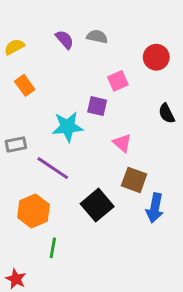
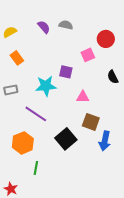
pink square: (118, 81) -> (88, 55), moved
pink triangle: (122, 143) -> (83, 97), turned -40
gray rectangle: (16, 144) -> (11, 90), moved

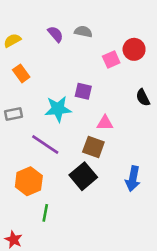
pink square: (88, 55) -> (111, 59), moved
brown square: (91, 122) -> (93, 147), moved

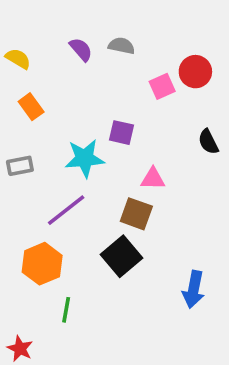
yellow semicircle: (12, 40) -> (18, 59), turned 60
purple line: (45, 144) -> (66, 210), turned -72
blue arrow: (133, 179) -> (194, 290), moved

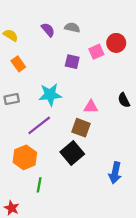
purple square: (122, 133) -> (72, 62), moved
black semicircle: (208, 142) -> (124, 100), moved

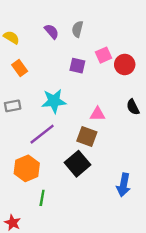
gray semicircle: (72, 28) -> (77, 29), turned -88
red circle: (116, 43) -> (125, 65), moved

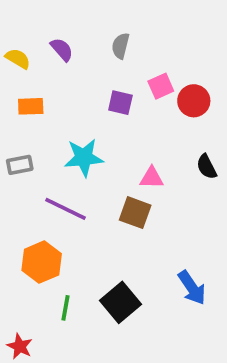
purple semicircle: (52, 31) -> (62, 49), moved
orange rectangle: (20, 68) -> (31, 106), turned -56
purple line: (42, 134) -> (65, 209), turned 64
black square: (77, 164) -> (120, 302), moved
blue arrow: (124, 185) -> (192, 288), turned -45

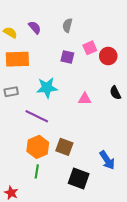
orange rectangle: (31, 106) -> (17, 59), size x1.6
brown square: (135, 213) -> (64, 147), moved
orange hexagon: (42, 262) -> (38, 147), moved
black square: (120, 302) -> (79, 179), moved, turned -30

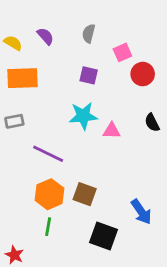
pink square: (90, 48) -> (122, 52), moved
cyan star: (47, 88) -> (83, 116), moved

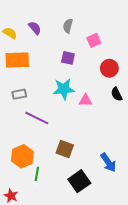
red circle: (143, 74) -> (109, 68), moved
gray rectangle: (14, 121) -> (19, 94), moved
orange hexagon: (49, 194) -> (22, 156), moved
black square: (103, 236) -> (79, 181), turned 35

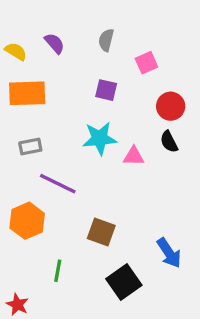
black semicircle: (117, 94) -> (169, 142), moved
orange hexagon: (22, 156) -> (27, 221), moved

